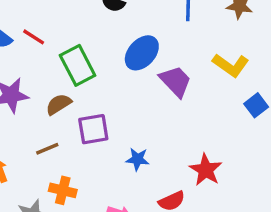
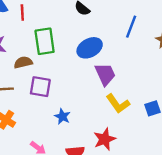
red line: (34, 37) -> (22, 13), turned 35
yellow L-shape: (231, 65) -> (118, 104), moved

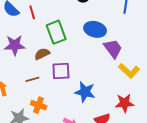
blue ellipse: (90, 48) -> (95, 29), turned 55
blue star: (62, 116) -> (85, 92), size x1.5
red star: (105, 139) -> (125, 103), turned 30

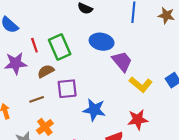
red line: (32, 12) -> (34, 45), moved
orange cross: (39, 105) -> (45, 127), turned 35

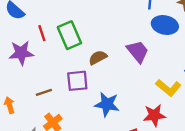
blue ellipse: (102, 42) -> (165, 25), moved
brown semicircle: (46, 71) -> (98, 58), moved
yellow L-shape: (141, 84) -> (168, 88), moved

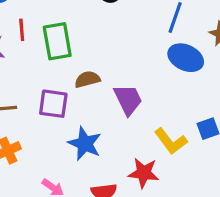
purple trapezoid: (138, 51) -> (128, 100), moved

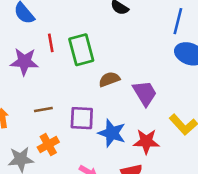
purple square: (53, 104) -> (82, 118), moved
red star: (144, 173) -> (146, 142), moved

